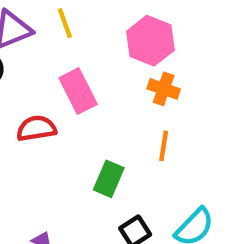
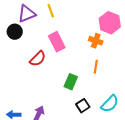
pink hexagon: (150, 41) -> (110, 23), moved
red semicircle: (36, 128) -> (38, 59), turned 144

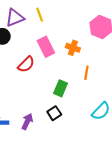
orange cross: (96, 41) -> (73, 48), moved
black square: (83, 106) -> (54, 113), moved

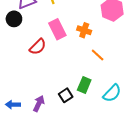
orange line: (86, 73) -> (98, 55), turned -56
green rectangle: (60, 88) -> (84, 85), moved

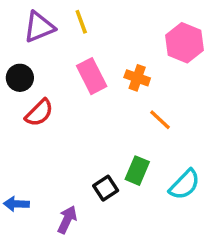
black circle: (14, 19) -> (20, 78), moved
red semicircle: (38, 47) -> (39, 113), moved
purple arrow: (39, 104) -> (67, 220), moved

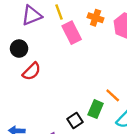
pink rectangle: (92, 76) -> (72, 33), moved
orange cross: (137, 78) -> (96, 18), moved
orange line: (160, 120) -> (113, 95), moved

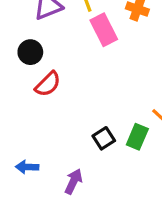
black square: (75, 120) -> (104, 138), moved

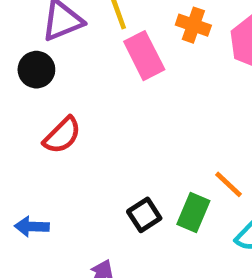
black circle: (30, 52) -> (36, 70), moved
blue arrow: (27, 167) -> (32, 227), moved

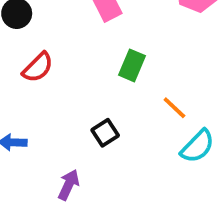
green rectangle: (193, 213) -> (132, 65), moved

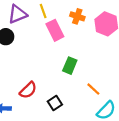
red semicircle: (38, 67) -> (28, 90), moved

